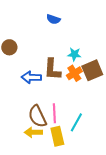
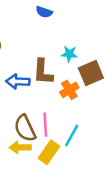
orange cross: (74, 73) -> (69, 90), moved
yellow rectangle: (57, 136) -> (49, 152), turned 48

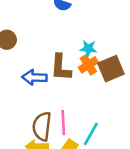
orange cross: (69, 90) -> (88, 65), moved
brown semicircle: (25, 128) -> (42, 126), turned 32

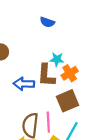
cyan star: (88, 49) -> (57, 59), moved
brown square: (111, 69) -> (67, 101), moved

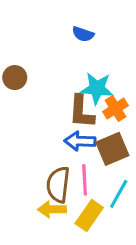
cyan star: (57, 59) -> (97, 88), size x1.5
blue arrow: (24, 84) -> (80, 141), moved

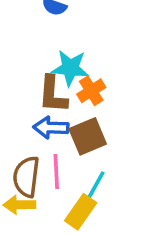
yellow rectangle: (89, 216) -> (81, 212), moved

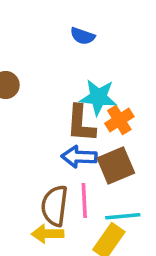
cyan line: (95, 187) -> (123, 216), turned 56

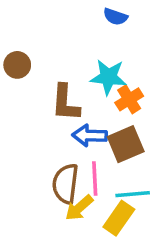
blue semicircle: (83, 36) -> (115, 17), moved
brown L-shape: (81, 124) -> (65, 103), moved
yellow arrow: (48, 234) -> (79, 208), moved, turned -40

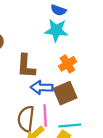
cyan star: (108, 77) -> (56, 30), moved

